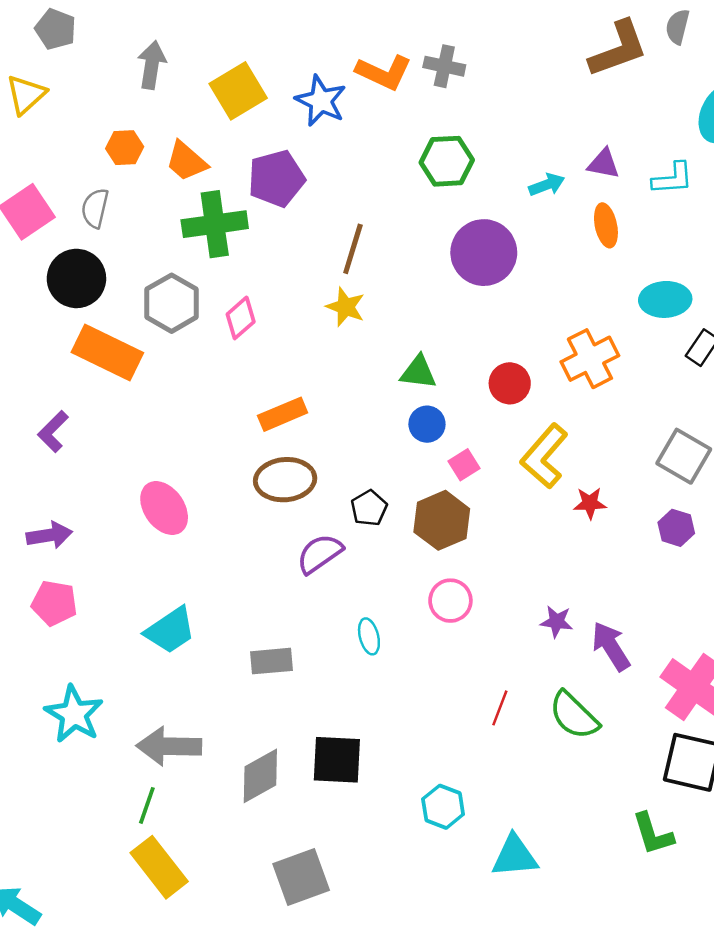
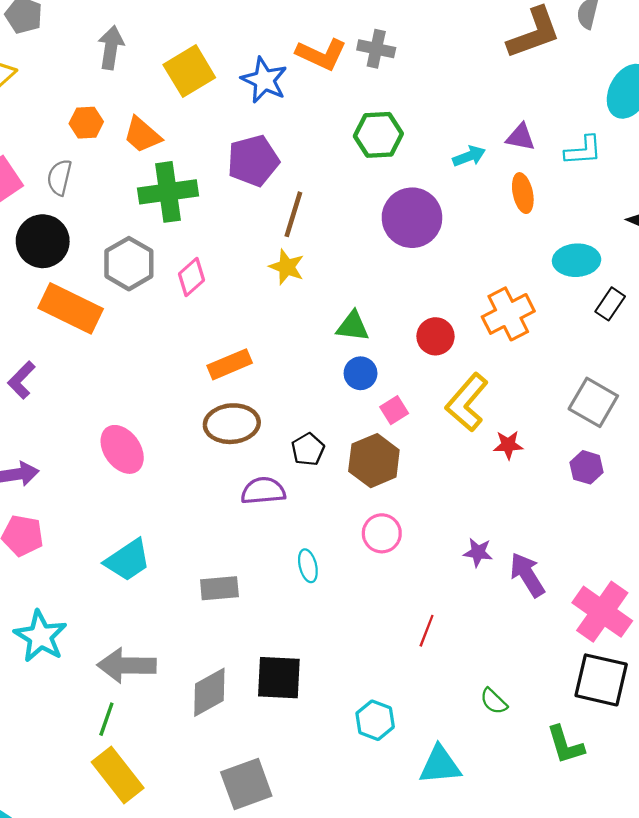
purple pentagon: (276, 179) -> (253, 161), moved
purple semicircle: (320, 554) -> (263, 491), turned 30
green semicircle: (574, 715) -> (494, 701), moved, size x0.6

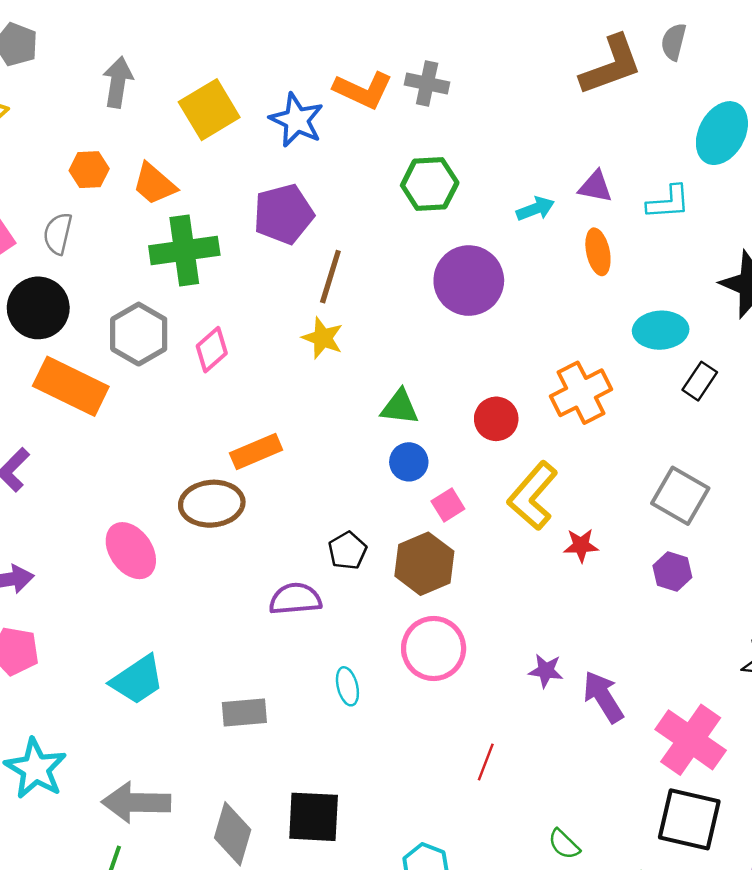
brown ellipse: (232, 424) -> (212, 504), moved
pink circle: (382, 533) -> (434, 648), size x1.4
gray diamond: (209, 692) -> (233, 834), turned -44

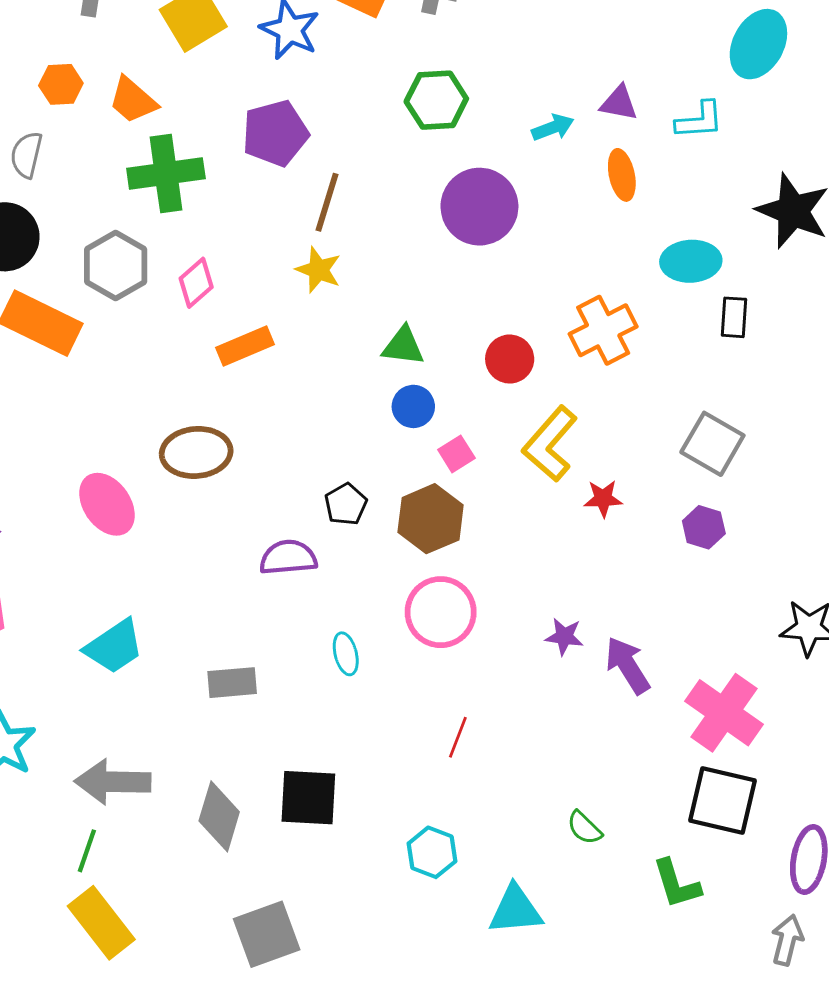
black rectangle: (700, 381) -> (734, 317), turned -30
orange rectangle: (256, 451) -> (245, 346), moved
red line: (486, 762) -> (458, 737), moved

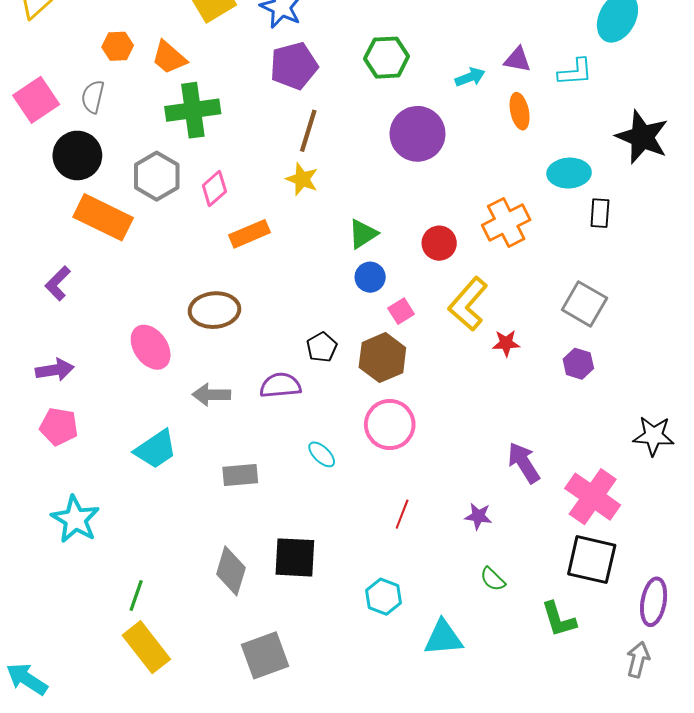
purple pentagon: (275, 133) -> (294, 66), moved
green triangle: (403, 346) -> (363, 234), turned -40
purple star: (564, 637) -> (478, 516), moved
cyan ellipse: (346, 654) -> (322, 454), turned -32
gray arrow: (113, 782) -> (211, 395), moved, size x0.7

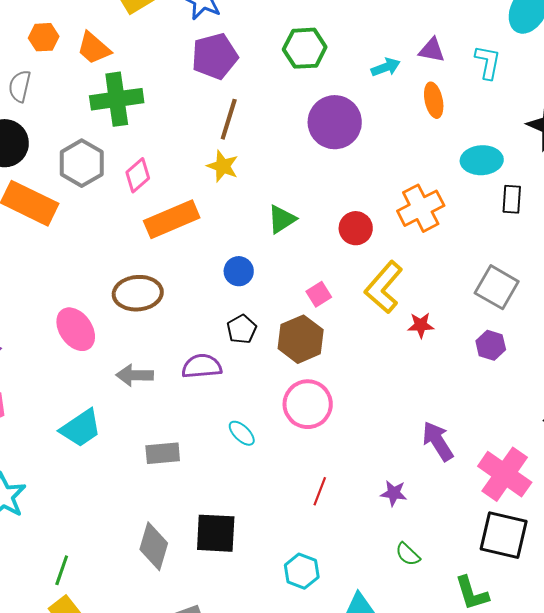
cyan L-shape: (575, 72) -> (488, 62), turned -75
orange rectangle: (250, 234) -> (172, 219), size x1.4
blue circle: (370, 277) -> (239, 271), moved

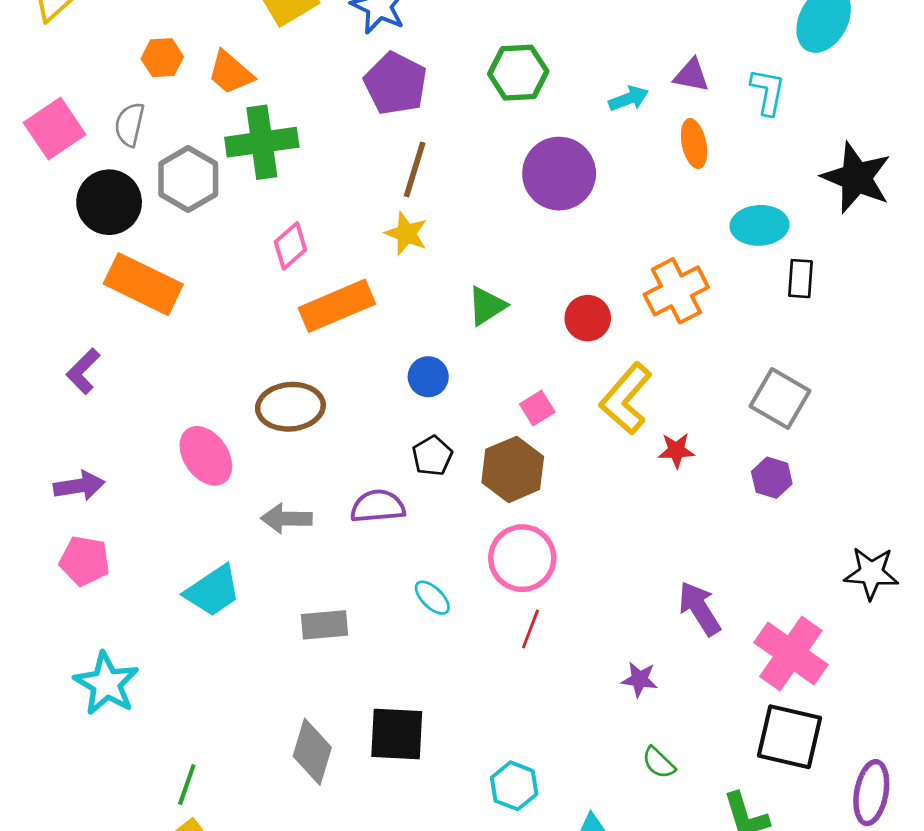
purple pentagon: (215, 56) -> (395, 84), turned -30
gray hexagon: (82, 163) -> (188, 179), moved
red line: (320, 491) -> (530, 629), moved

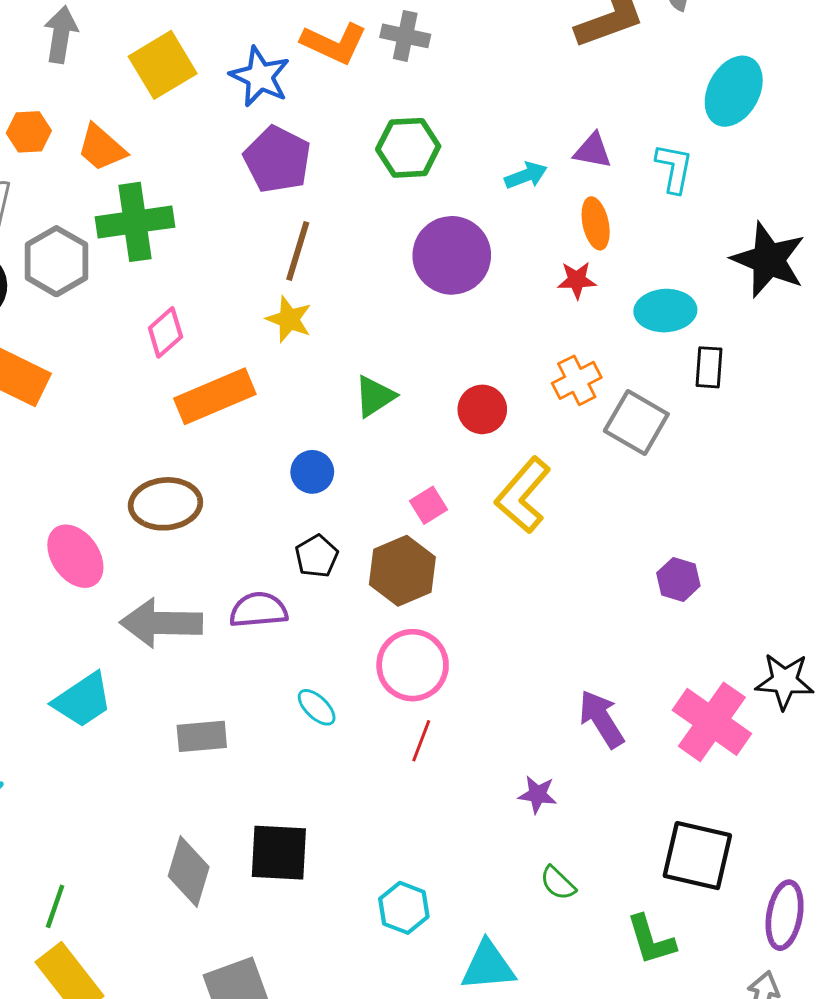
orange cross: (676, 291) -> (577, 380), size x0.7
gray square: (780, 399) -> (636, 422), moved
red star: (676, 450) -> (577, 280), moved
gray arrow: (286, 519) -> (161, 623), size x1.5
pink cross: (791, 654) -> (712, 722), moved

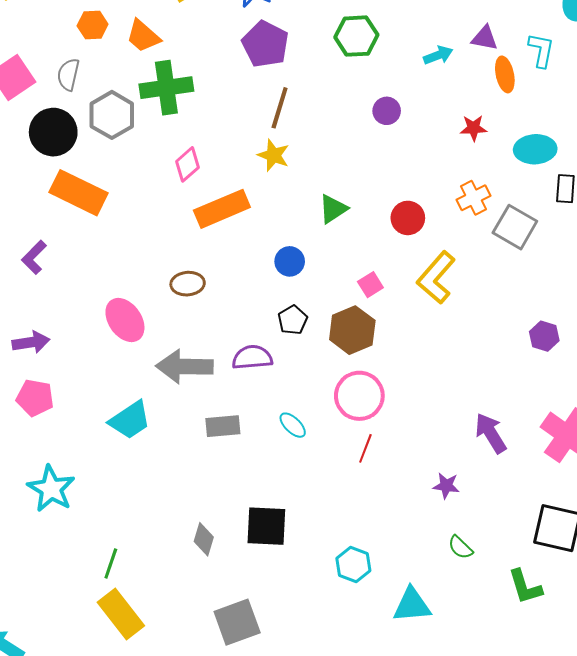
orange ellipse: (596, 223) -> (505, 74), moved
purple circle: (452, 255) -> (387, 111), size x0.5
brown ellipse: (165, 504) -> (188, 284), size x0.7
gray rectangle: (202, 736) -> (223, 426), moved
gray diamond: (189, 872) -> (204, 539), size x0.7

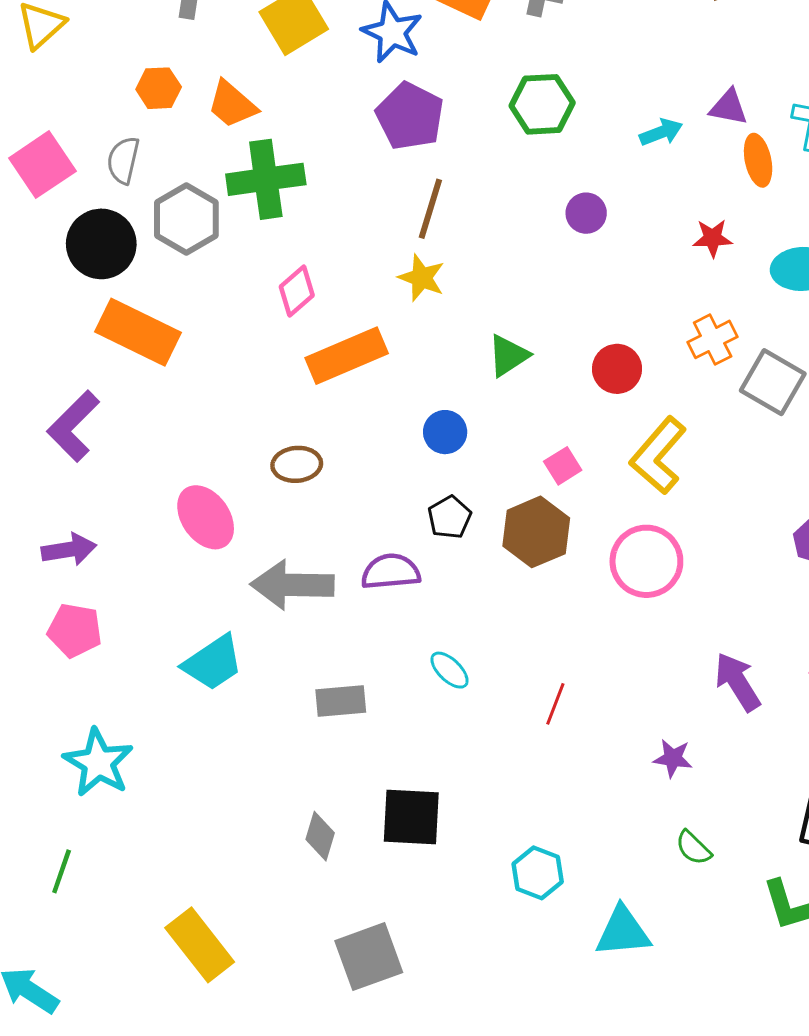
purple L-shape: (34, 257) -> (73, 426), size x1.4
pink circle: (359, 396) -> (646, 561), moved
gray rectangle: (223, 426) -> (341, 701), moved
green line: (111, 564) -> (62, 871), moved

